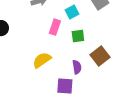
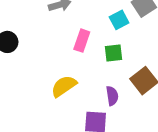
cyan square: (72, 12) -> (119, 20), moved

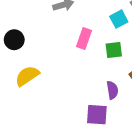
yellow semicircle: (64, 86) -> (27, 76), moved

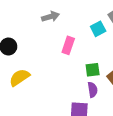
green square: (114, 50) -> (93, 70), moved

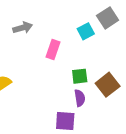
gray arrow: (50, 17) -> (23, 28), moved

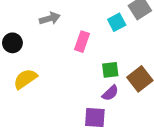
purple semicircle: (80, 98) -> (110, 93), turned 56

